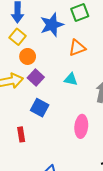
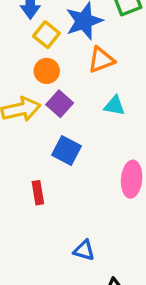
yellow square: (18, 37) -> (46, 35), moved
orange triangle: (77, 48) -> (101, 60), moved

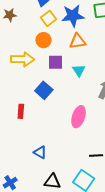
purple square: (60, 104) -> (55, 62), moved, turned 35
cyan triangle: (114, 106) -> (79, 70), turned 32

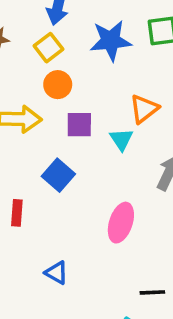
yellow square: (48, 18) -> (48, 48), moved
orange triangle: (78, 41) -> (144, 109), moved, turned -30
blue triangle: (40, 152) -> (57, 273), moved

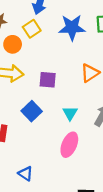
orange circle: (58, 85) -> (13, 44), moved
cyan triangle: (121, 139) -> (70, 113), moved

